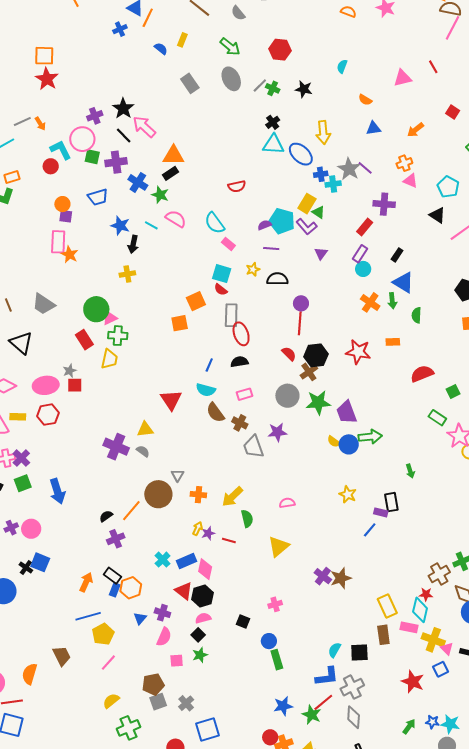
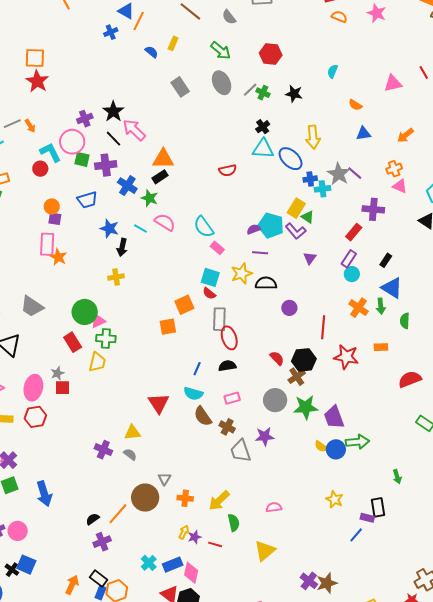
red semicircle: (237, 186) -> (228, 170), moved
yellow star: (253, 269) -> (242, 274), size x1.5
red line: (300, 323) -> (323, 327), moved
pink ellipse: (46, 385) -> (33, 388), turned -70
purple cross: (116, 447) -> (103, 450), size x0.7

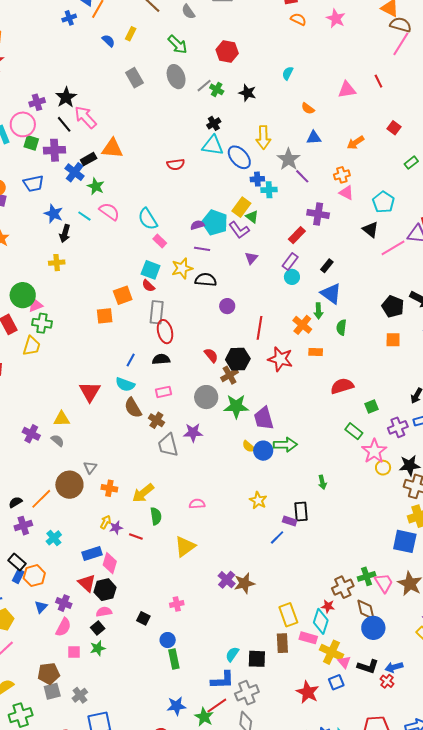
gray star: (339, 174) -> (289, 159), moved
black rectangle: (160, 177) -> (89, 159), moved
orange cross: (359, 308) -> (302, 325), moved
cyan cross: (149, 563) -> (54, 538), moved

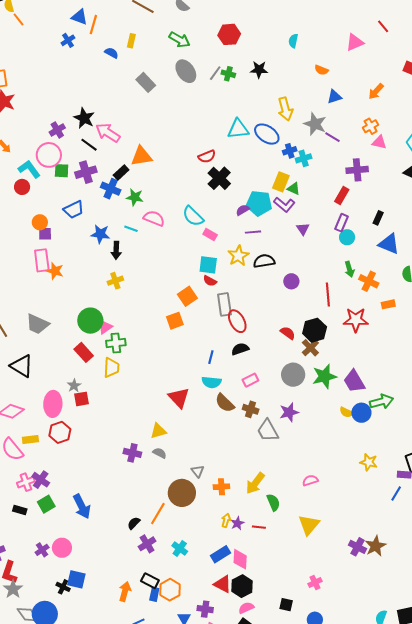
black cross: (214, 123) -> (219, 178), moved, size x1.6
green arrow: (318, 311) -> (349, 269), moved

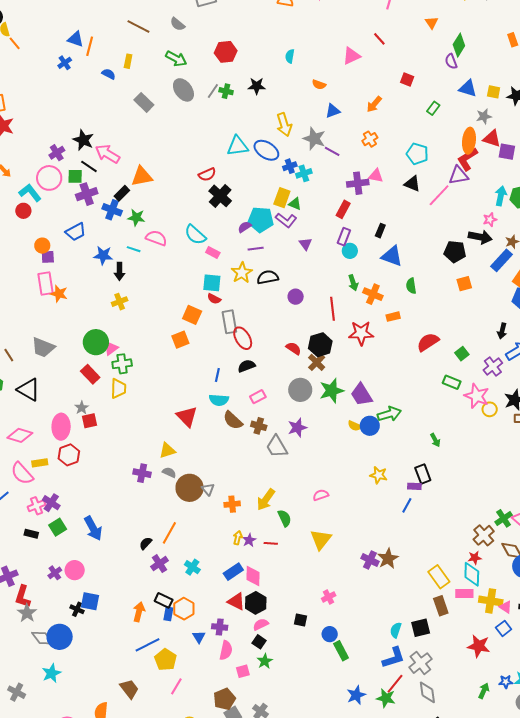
pink triangle: (379, 142) -> (376, 176), moved
green square: (62, 171) -> (75, 176), moved
orange square: (187, 296) -> (192, 315), turned -30
brown circle: (182, 493) -> (190, 488), moved

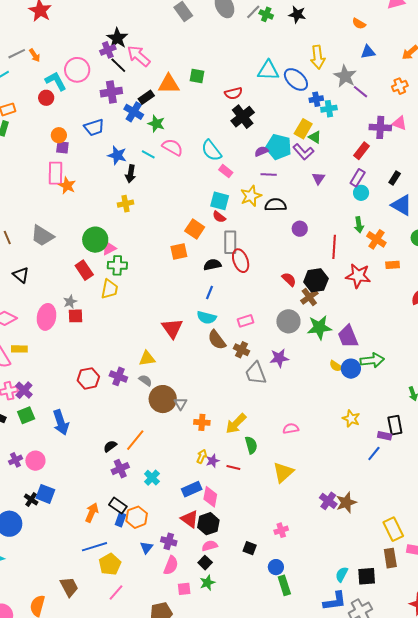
purple cross: (57, 153) -> (108, 50), moved
green square: (75, 176) -> (197, 76), moved
black semicircle: (246, 366) -> (212, 265), moved
black triangle: (29, 390) -> (21, 275), size x0.7
red hexagon: (69, 455) -> (88, 378), moved

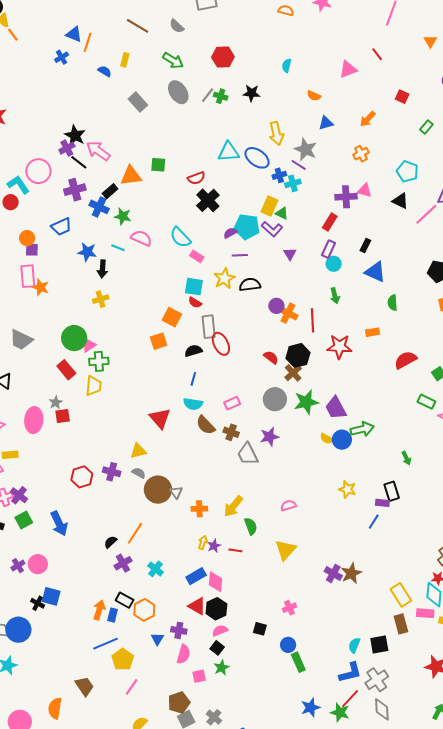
purple line: (361, 92) -> (299, 165), moved
orange cross: (376, 239) -> (288, 313), moved
blue rectangle: (120, 520) -> (113, 615), moved

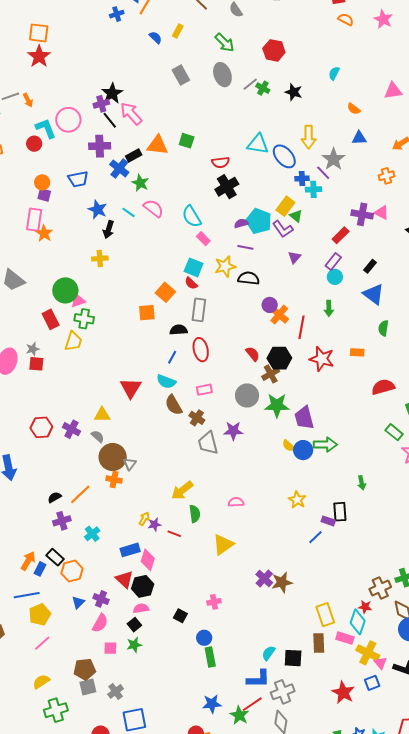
red ellipse: (221, 344) -> (201, 350), moved
orange cross: (199, 509) -> (114, 480), moved

